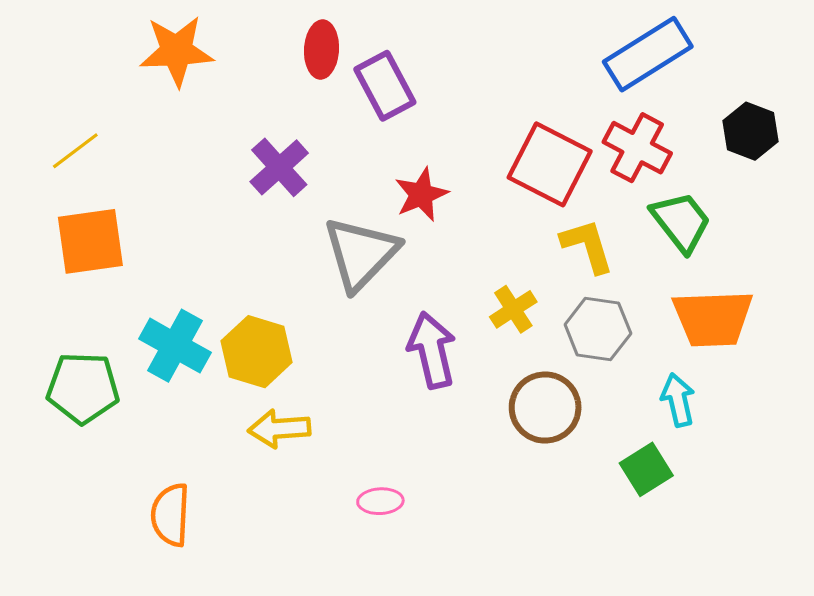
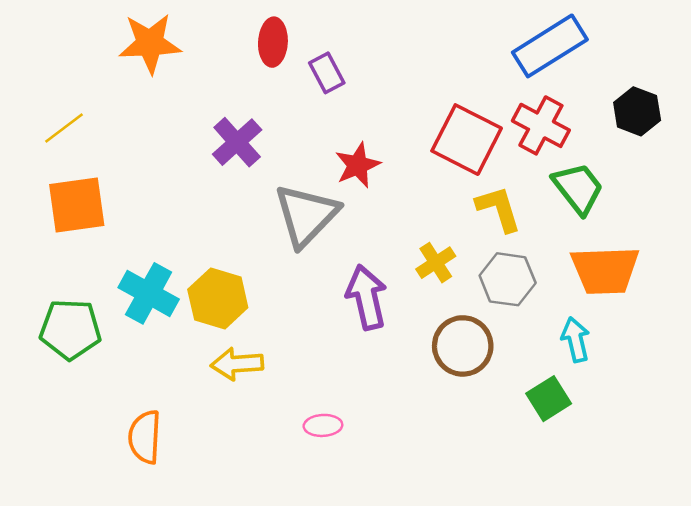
purple rectangle: (385, 86) -> (327, 73), size x0.7

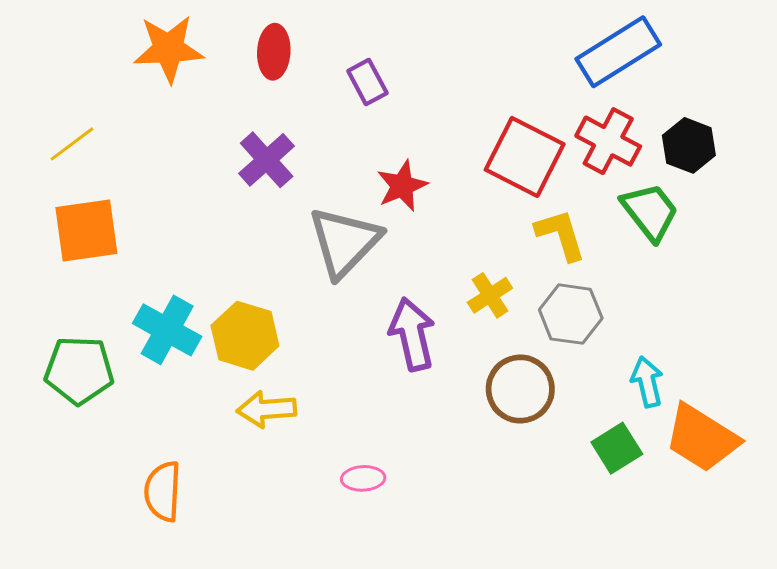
red ellipse: (273, 42) -> (274, 52), moved
black hexagon: (637, 111) -> (689, 145), moved
orange trapezoid: (605, 270) -> (702, 438), moved, turned 34

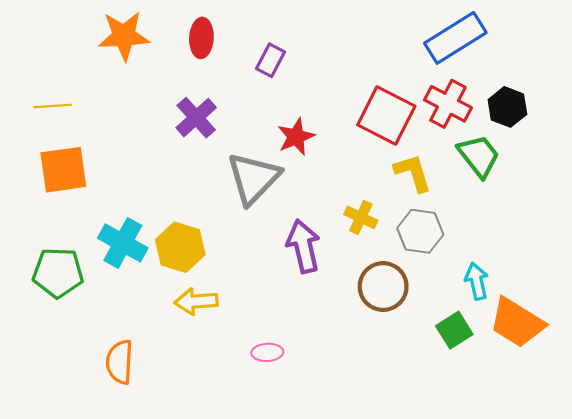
purple rectangle: (367, 82) -> (270, 60), turned 56
yellow line: (72, 144) -> (53, 106), turned 33
yellow cross: (490, 295) -> (361, 217), turned -32

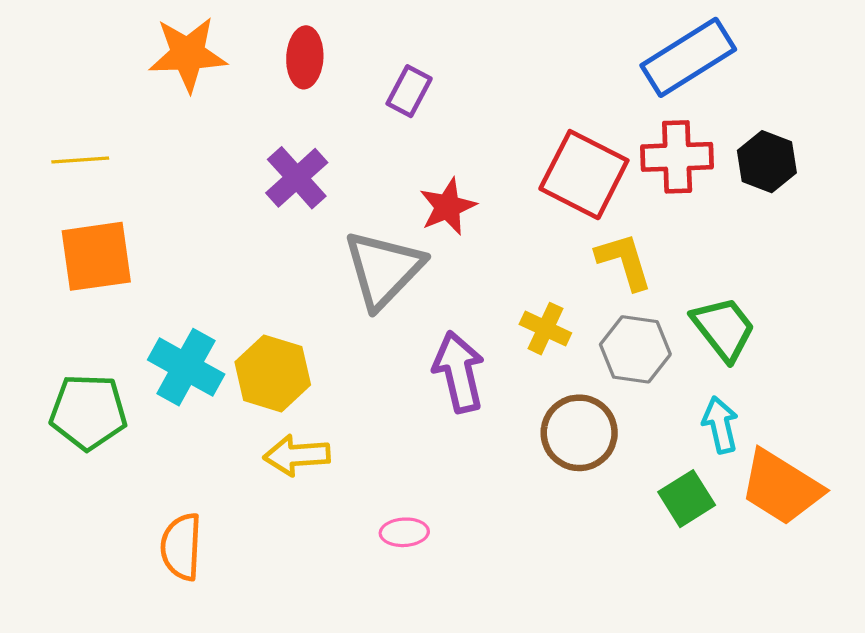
red cross: (448, 104) -> (677, 157), turned -30
green trapezoid: (479, 156) -> (724, 329), moved

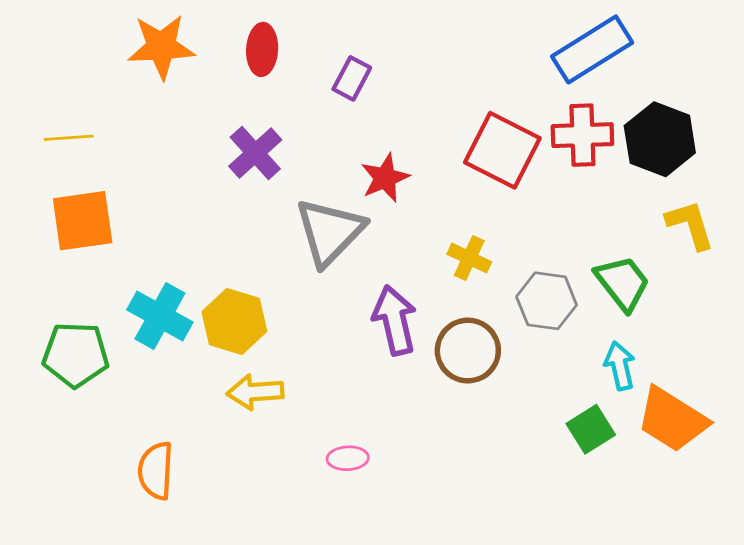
black hexagon: (767, 162) -> (660, 139), size x1.4
yellow L-shape: (624, 261) -> (690, 225), moved
yellow cross: (545, 329) -> (469, 258), moved
brown circle: (579, 433) -> (468, 351), moved

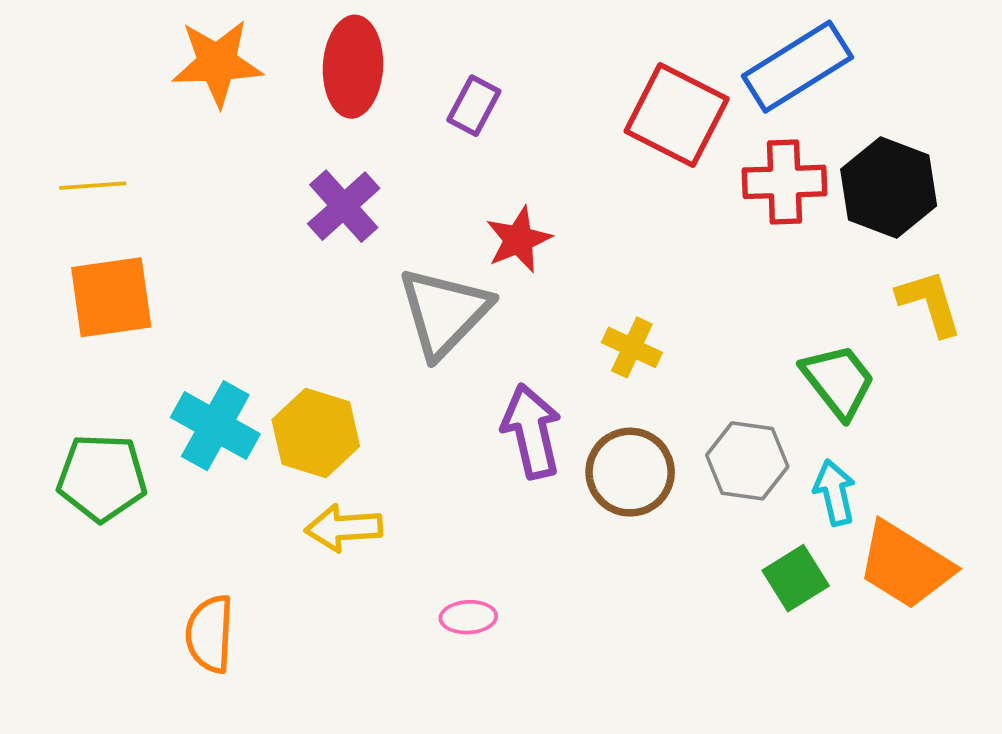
red ellipse: (262, 49) -> (353, 67), size x1.4
red square: (502, 150) -> (677, 115), moved
gray hexagon: (547, 301) -> (747, 461), moved

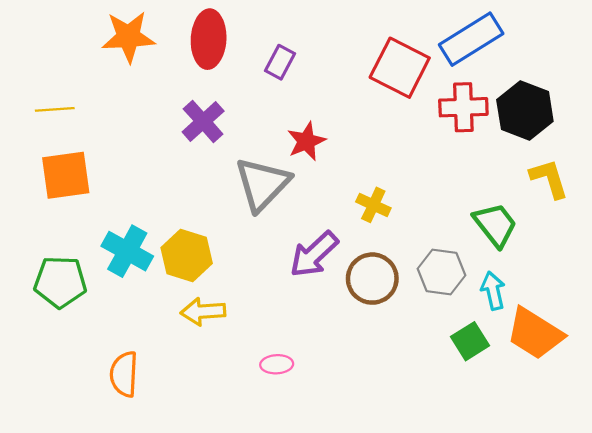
purple arrow: (532, 431) -> (314, 254), turned -120

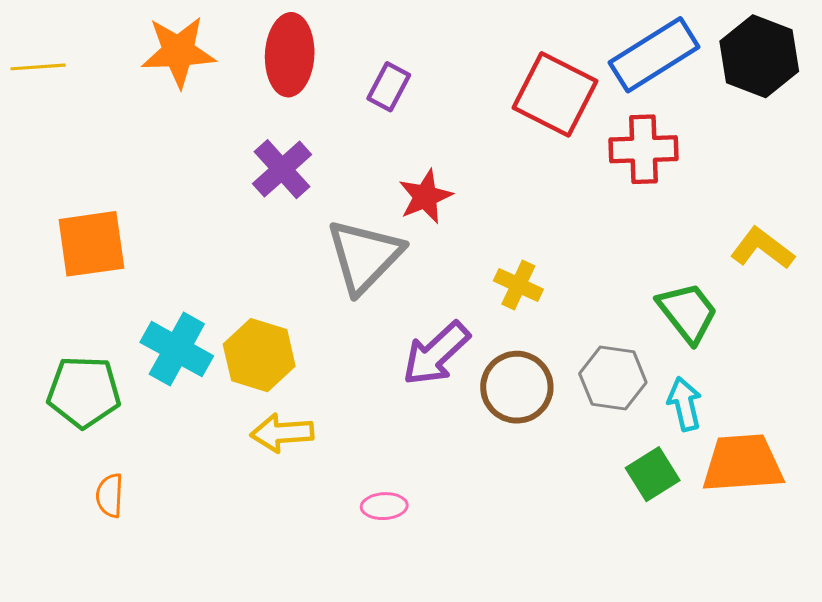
yellow line: (55, 109) -> (38, 67), moved
black hexagon: (525, 110) -> (759, 56), moved
yellow L-shape: (549, 179) -> (762, 248), turned -36
orange trapezoid: (535, 333) -> (743, 463), turned 144
orange semicircle: (124, 374) -> (110, 495), moved, size x0.7

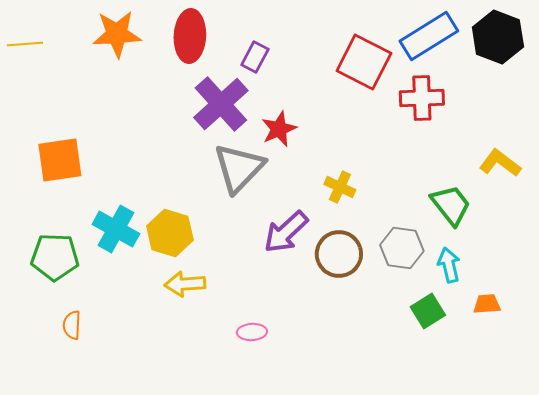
purple cross: (282, 169) -> (221, 104), moved, size x1.4
orange trapezoid: (743, 463) -> (487, 304), size x0.5

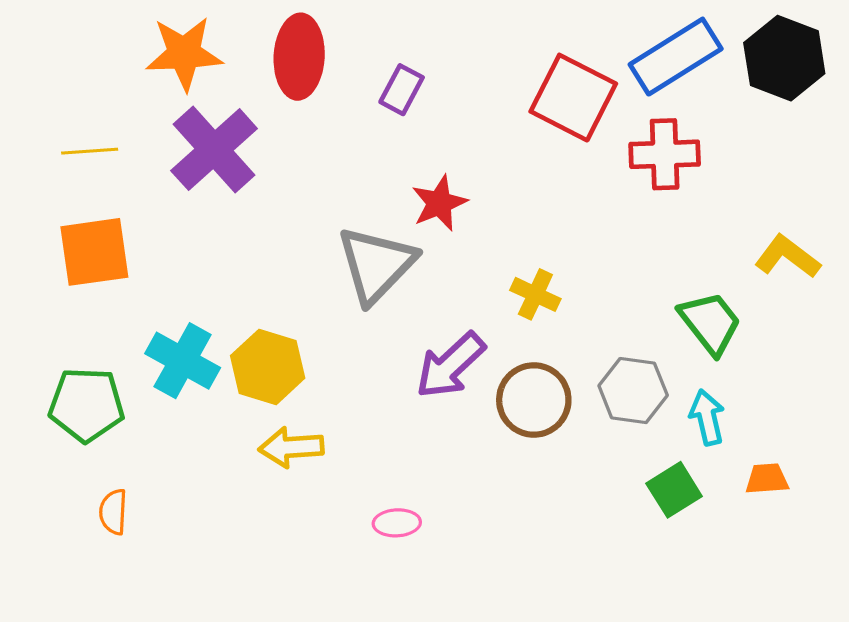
yellow line: (25, 44) -> (90, 151), moved
purple cross: (221, 104) -> (214, 150), moved

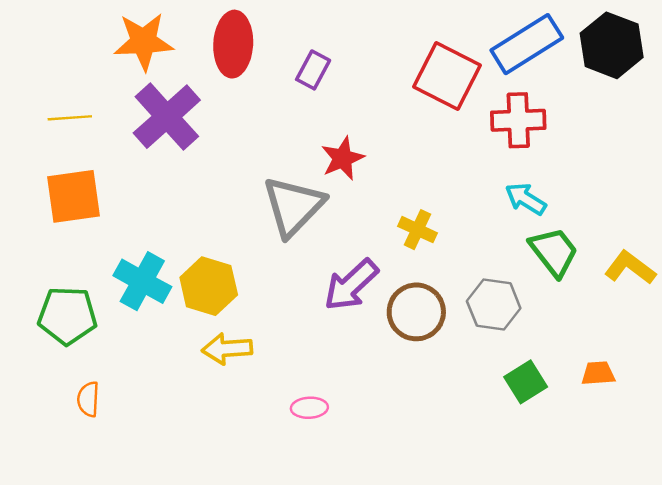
yellow L-shape: (787, 257) -> (630, 268), moved
cyan arrow: (707, 417) -> (526, 199), moved, turned -45

